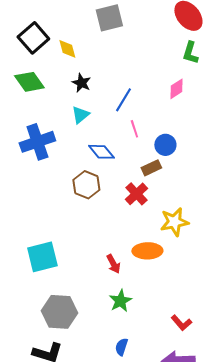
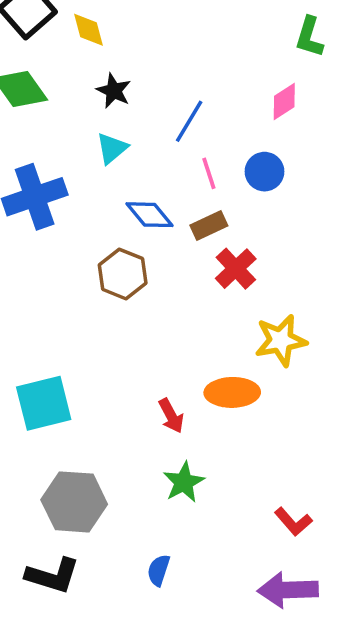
blue circle: (165, 145) -> (264, 172), moved
brown rectangle: (151, 168) -> (209, 225), moved
red cross: (136, 194) -> (236, 269), moved
blue semicircle: (121, 347) -> (159, 570), moved

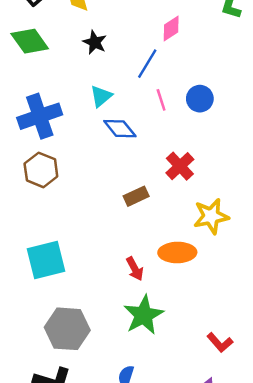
pink diamond: (284, 102) -> (171, 29), moved
cyan triangle: (112, 148) -> (101, 96), moved
brown rectangle: (209, 225) -> (136, 196), moved
brown hexagon: (123, 274) -> (41, 170), moved
green star: (184, 482) -> (144, 315), size x1.4

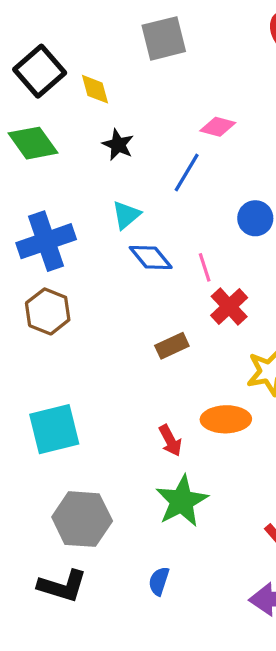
pink diamond: (171, 29) -> (218, 127), turned 48
pink line: (161, 100) -> (205, 267), moved

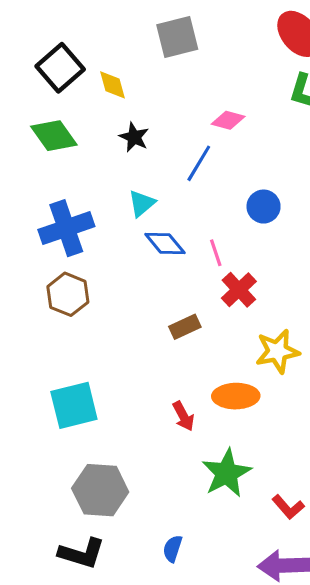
green star: (182, 501) -> (227, 473), moved

